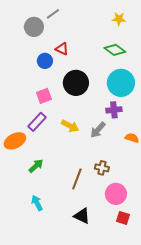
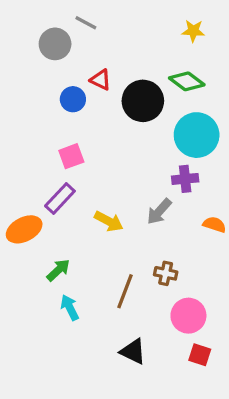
gray line: (53, 14) -> (86, 23), turned 64
black circle: (76, 83) -> (143, 101), moved
yellow arrow: (70, 126) -> (109, 221), moved
cyan arrow: (37, 203) -> (70, 308), moved

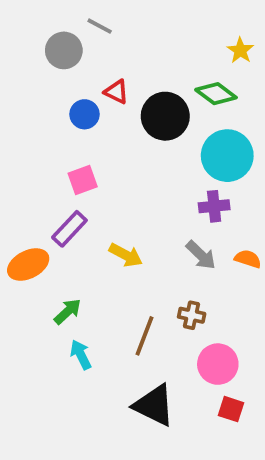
yellow star: (193, 31) -> (240, 50), moved, turned 30
gray arrow: (159, 212) -> (201, 255), moved, turned -88
black triangle: (133, 351) -> (154, 405), size x1.4

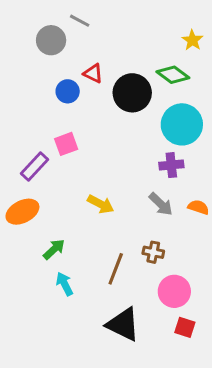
purple rectangle: (69, 229) -> (34, 167), moved

